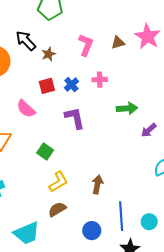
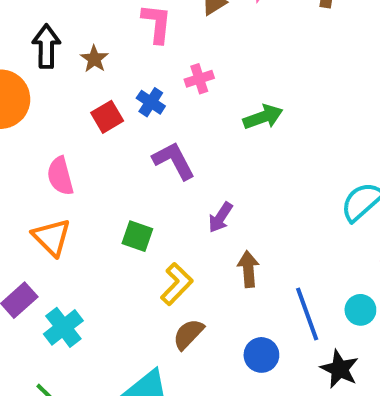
black arrow: (26, 41) -> (46, 46), turned 60
pink semicircle: (26, 109) -> (60, 176), moved, turned 48
purple arrow: (149, 130) -> (220, 217), moved

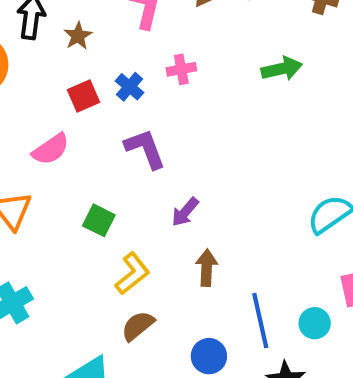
green arrow: (263, 117) -> (282, 69), moved
pink semicircle: (60, 176) -> (51, 149), moved, turned -117

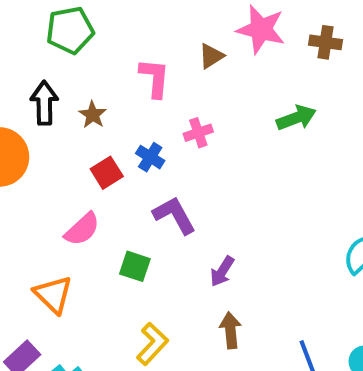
green square: (99, 220) -> (135, 266), moved
brown arrow: (207, 268) -> (230, 330), moved
yellow L-shape: (132, 274) -> (152, 344), moved

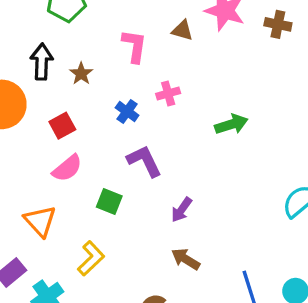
brown triangle: (211, 56) -> (182, 30), turned 45
green arrow: (296, 118) -> (231, 124), moved
red square: (107, 173) -> (62, 126), moved
brown arrow: (230, 330) -> (186, 259), turned -56
yellow L-shape: (152, 344) -> (91, 258), moved

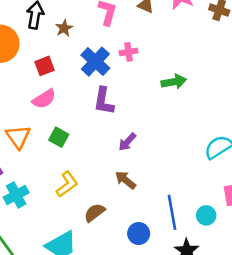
blue cross: (127, 111) -> (95, 62), size x1.6
purple L-shape: (144, 161) -> (104, 101), turned -152
green square: (109, 201) -> (59, 137), moved
yellow L-shape: (91, 258) -> (67, 184), moved

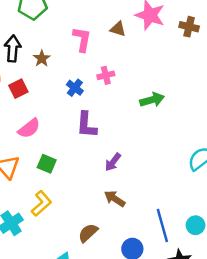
blue cross: (95, 62) -> (75, 88), size x0.6
red square: (45, 66) -> (18, 89), moved
yellow L-shape: (67, 184) -> (41, 204), moved

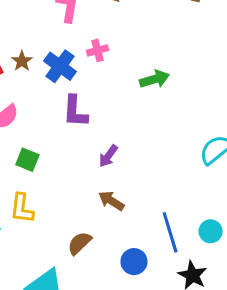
brown star: (42, 58) -> (22, 61), moved
blue cross: (75, 88) -> (60, 66), size x1.5
yellow L-shape: (41, 204) -> (22, 208), turned 140

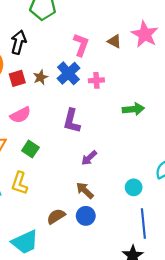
blue cross: (60, 66) -> (68, 73), moved
cyan circle: (211, 231) -> (134, 187), moved
blue line: (170, 232) -> (143, 224), moved
blue circle: (134, 262) -> (86, 216), moved

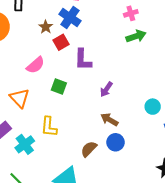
red square: (17, 78) -> (61, 42), moved
pink cross: (96, 80) -> (131, 13), moved
green square: (30, 149) -> (59, 87), moved

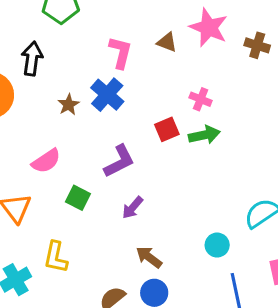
pink cross: (131, 13) -> (201, 99), turned 32
red square: (61, 42) -> (167, 129), moved
purple L-shape: (83, 60) -> (119, 161), turned -125
purple arrow: (106, 89) -> (133, 208), moved

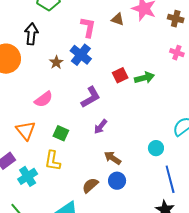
pink cross: (201, 99) -> (177, 53), moved
green square: (78, 198) -> (61, 133), moved

